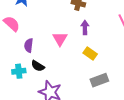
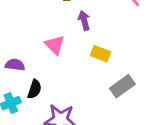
purple semicircle: (29, 45) -> (15, 65), turned 104
black semicircle: (38, 66) -> (35, 89), turned -88

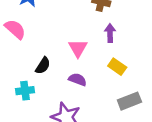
purple semicircle: (15, 65) -> (78, 80), moved
black semicircle: (35, 89) -> (43, 66), moved

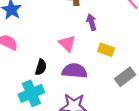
purple semicircle: (78, 80) -> (75, 71), size x1.5
cyan cross: (25, 91) -> (31, 93), size x1.5

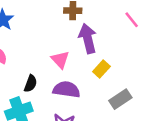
purple arrow: (91, 22) -> (88, 38), size x1.6
yellow rectangle: (106, 50) -> (101, 69), turned -70

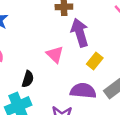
purple semicircle: (66, 90) -> (83, 91), moved

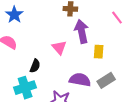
yellow rectangle: (95, 61) -> (99, 52), moved, turned -40

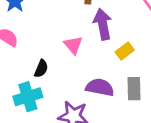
yellow rectangle: (99, 52) -> (125, 51), turned 48
gray rectangle: (106, 80) -> (134, 89), turned -60

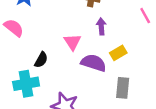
purple arrow: (103, 24) -> (101, 26), size x0.6
purple semicircle: (100, 87) -> (94, 63), moved

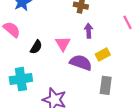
black semicircle: (41, 60) -> (36, 47), moved

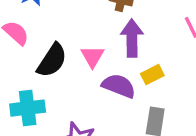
purple arrow: (89, 31) -> (132, 38), size x1.6
black semicircle: (36, 47) -> (52, 60), size x1.6

